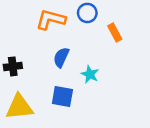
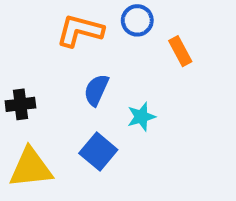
cyan star: (90, 74) -> (141, 117), turned 30
blue square: (62, 97) -> (98, 152), turned 30

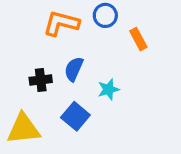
black cross: (20, 104) -> (41, 80), moved

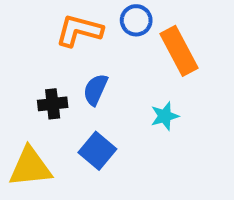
orange rectangle: (138, 39) -> (179, 51), size x1.6
cyan star: (108, 89) -> (165, 116), moved

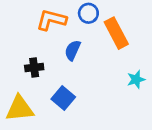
blue semicircle: (95, 90) -> (73, 50), moved
cyan star: (165, 116) -> (136, 79), moved

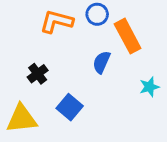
blue semicircle: (73, 50) -> (101, 62), moved
black cross: (34, 68) -> (38, 74), turned -30

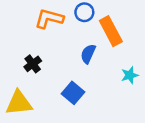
blue square: (70, 107) -> (73, 93), moved

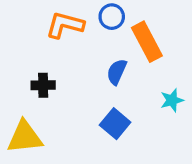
black cross: (33, 64) -> (43, 85), turned 36
blue square: (73, 93) -> (115, 124), moved

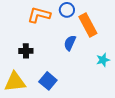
blue square: (115, 124) -> (48, 81), moved

